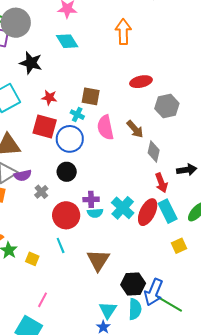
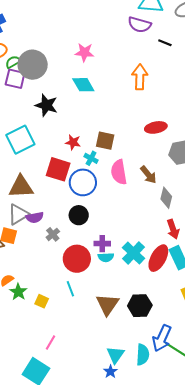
red star: (49, 98) -> (73, 142), moved
black hexagon: (133, 284) -> (140, 306), moved

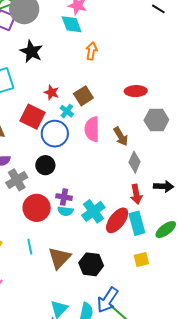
orange arrow: (140, 77) -> (91, 51), moved, size x0.7
cyan diamond: (83, 85) -> (72, 24), moved
brown square: (105, 141) -> (83, 96), turned 36
gray cross: (53, 234) -> (17, 180), size x1.5
cyan line: (70, 289) -> (30, 247), moved

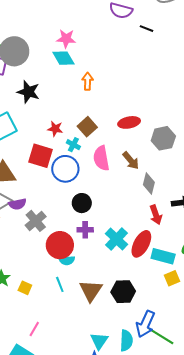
red ellipse: (136, 91) -> (129, 122), moved
black circle: (45, 165) -> (82, 203), moved
cyan semicircle: (65, 211) -> (67, 260), moved
cyan rectangle: (137, 223) -> (163, 256), moved, turned -50

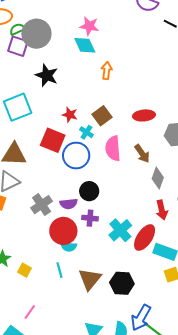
purple semicircle: (17, 204) -> (69, 204), moved

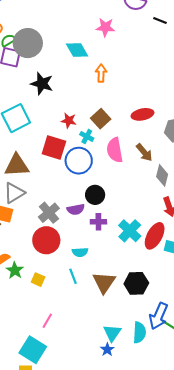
pink star: (89, 26) -> (105, 27), moved
red circle: (63, 231) -> (46, 240), moved

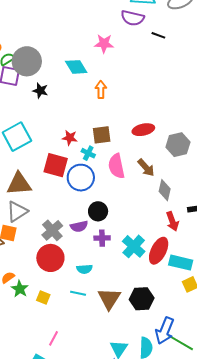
black star: (42, 84) -> (40, 91), moved, size x0.7
brown square: (101, 119) -> (102, 135), turned 36
cyan line: (73, 276) -> (78, 293), turned -56

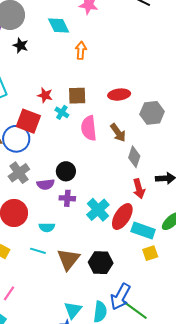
blue circle: (81, 178) -> (16, 139), moved
gray cross: (52, 230) -> (19, 173), moved

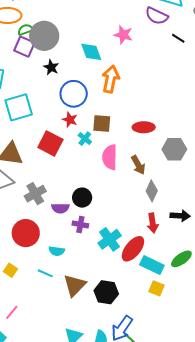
orange arrow: (81, 50) -> (111, 79), size x1.5
blue circle: (16, 139) -> (74, 94), moved
yellow square: (150, 253) -> (157, 288), turned 35

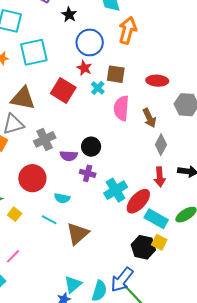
black hexagon: (106, 292) -> (143, 247), moved

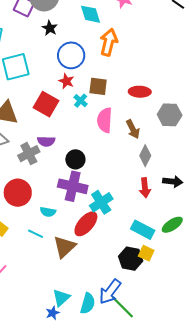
purple semicircle: (69, 156) -> (46, 141), moved
purple cross: (88, 173) -> (73, 186), size x1.8
red ellipse: (138, 201) -> (86, 224), moved

